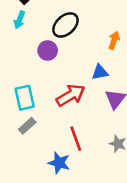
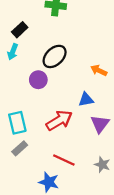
orange arrow: (114, 40) -> (99, 70), turned -84
red line: (76, 139) -> (64, 160), turned -45

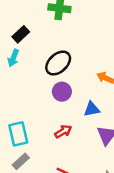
purple circle: (38, 80) -> (62, 92), moved
red arrow: (59, 120) -> (63, 131), size x0.6

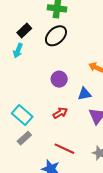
black ellipse: (58, 63) -> (56, 36), moved
cyan rectangle: (18, 134) -> (22, 115), turned -36

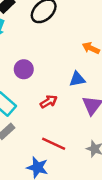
purple circle: (59, 79) -> (24, 69), moved

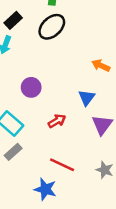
blue triangle: (77, 79) -> (87, 98), turned -42

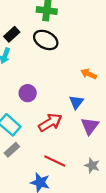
black ellipse: (52, 27) -> (46, 40), turned 70
red arrow: (57, 121) -> (50, 123), size x1.5

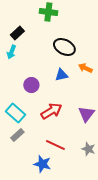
black ellipse: (46, 40) -> (64, 47), moved
blue triangle: (76, 102) -> (61, 75), moved, turned 40

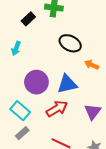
black rectangle: (17, 33) -> (28, 19), moved
blue triangle: (61, 75) -> (67, 84), moved, size x1.5
purple circle: (31, 85) -> (36, 82), size x1.5

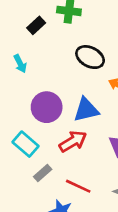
cyan arrow: (16, 48) -> (20, 64), turned -48
gray rectangle: (22, 133) -> (43, 173), moved

